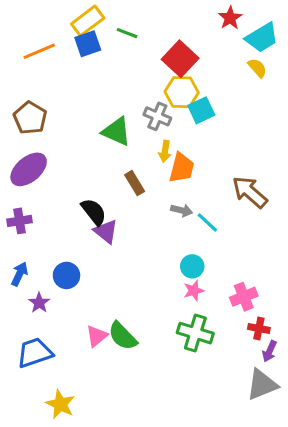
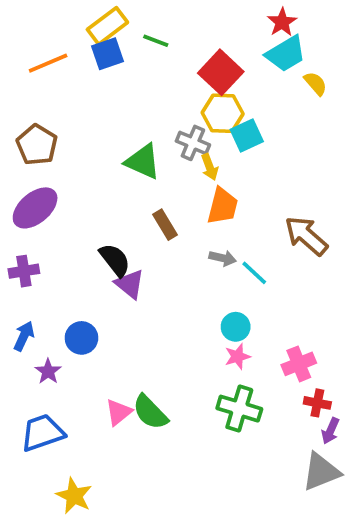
cyan trapezoid: (262, 38) -> (286, 54), moved
yellow arrow: (165, 151) -> (210, 167), moved, turned -30

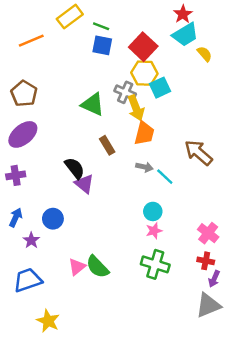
blue square: (107, 54) -> (102, 45), moved, turned 30
yellow arrow: (210, 167) -> (136, 108), size x1.5
pink cross: (299, 364) -> (208, 233), moved, turned -30

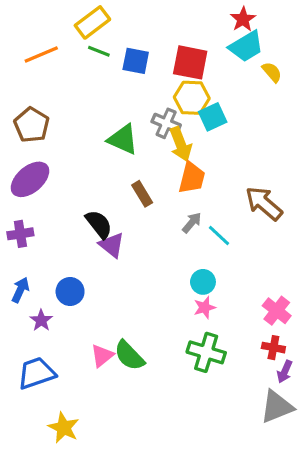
green line: (101, 26) -> (99, 51), moved
red square: (143, 47) -> (190, 62), turned -32
gray arrow: (144, 167) -> (192, 223), turned -63

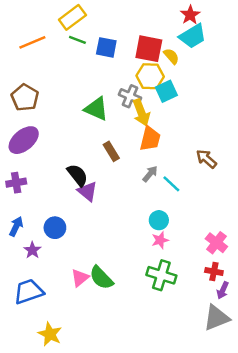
yellow semicircle: (272, 72) -> (171, 56), moved
brown arrow: (264, 203) -> (206, 159), size x0.7

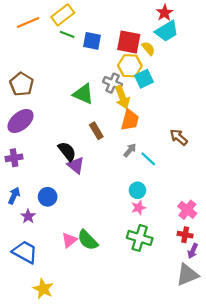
orange line: (32, 42) -> (28, 22), moved
blue trapezoid: (29, 292) -> (25, 252), turned 48

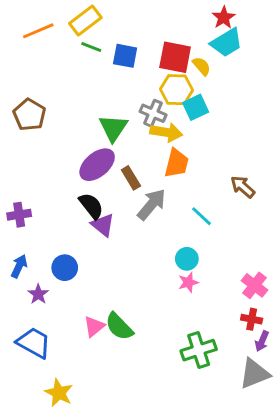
green triangle: (83, 94) -> (113, 128), turned 40
yellow arrow: (122, 97) -> (166, 132), turned -60
purple ellipse: (21, 121) -> (97, 165), moved
gray arrow: (130, 150) -> (152, 204), moved, size x1.6
green cross: (140, 238) -> (199, 350), moved, turned -35

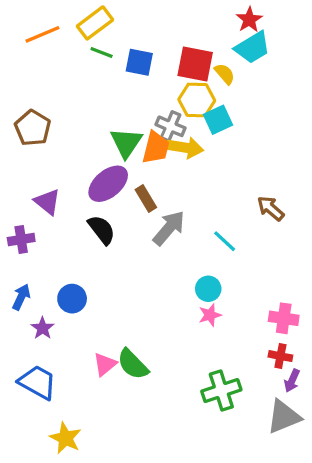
orange trapezoid: (177, 163) -> (156, 148), moved
purple triangle: (103, 225) -> (47, 202), moved
pink cross: (255, 285) -> (284, 318), turned -30

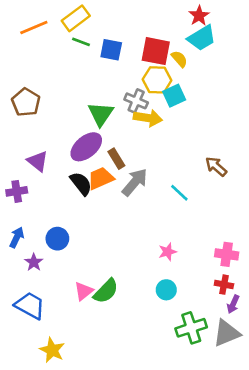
orange trapezoid: (156, 148) -> (101, 178), moved, turned -128
cyan circle: (208, 289) -> (166, 290), moved
green semicircle: (133, 364) -> (106, 291), turned -92
green cross: (221, 390) -> (191, 328), moved

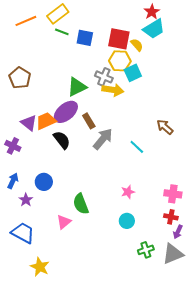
green triangle: (101, 114) -> (77, 87), turned 30
orange trapezoid: (101, 178) -> (46, 121), moved
purple cross: (17, 191) -> (13, 146), turned 35
green semicircle: (106, 291) -> (81, 204), moved, turned 115
green cross: (191, 328) -> (146, 250), size x0.7

